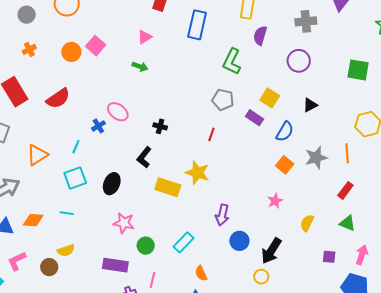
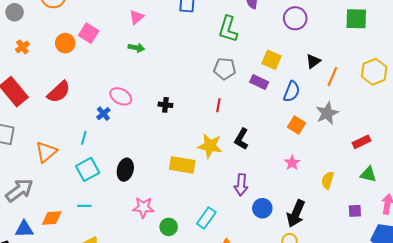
orange line: (347, 153) -> (332, 77), moved, turned 36
black L-shape: (144, 157) -> (241, 139), moved
red rectangle: (345, 190) -> (361, 142), turned 36

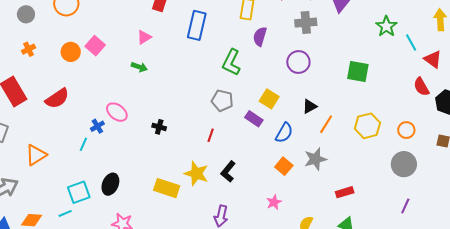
cyan line: (84, 138) -> (83, 144), moved
cyan square: (88, 169) -> (79, 192), moved
cyan line: (84, 206) -> (65, 213), turned -32

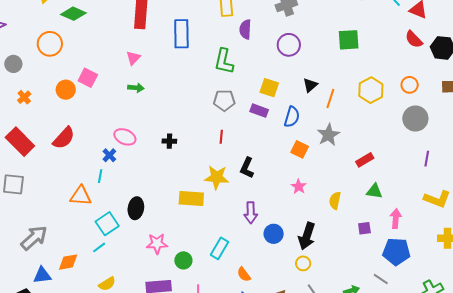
orange triangle: (36, 155) -> (81, 196), moved, turned 50

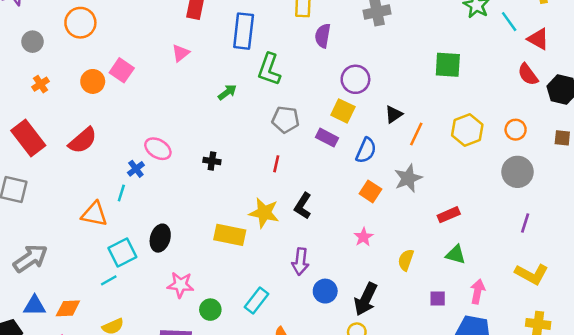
purple circle: (289, 45) -> (355, 79), moved
green L-shape: (224, 61) -> (269, 69), moved
green arrow: (136, 88) -> (227, 92), moved, turned -49
orange diamond: (68, 262) -> (68, 308), moved

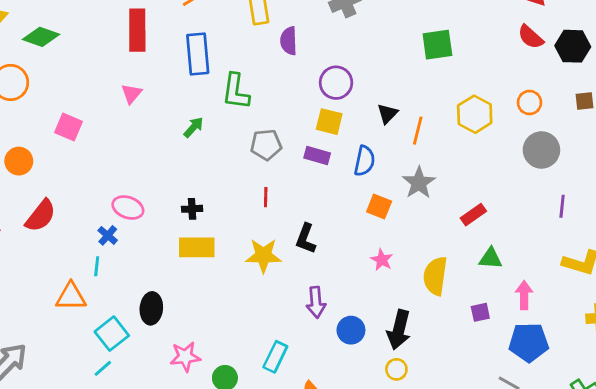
orange circle: (93, 81) -> (19, 161), moved
yellow rectangle: (230, 235) -> (197, 247), moved
yellow semicircle: (406, 260) -> (435, 276), size x1.5

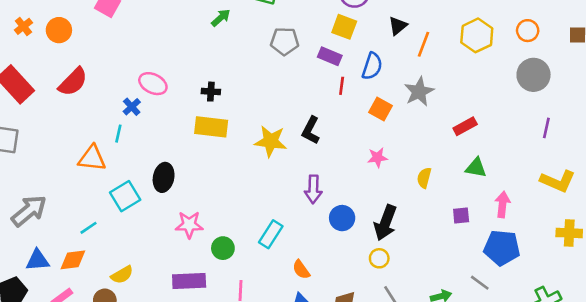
red line: (266, 197) -> (342, 86), moved
pink star: (382, 260) -> (377, 158), turned 30
yellow semicircle: (435, 276) -> (424, 178), size x0.6
cyan line: (103, 368) -> (89, 228), moved

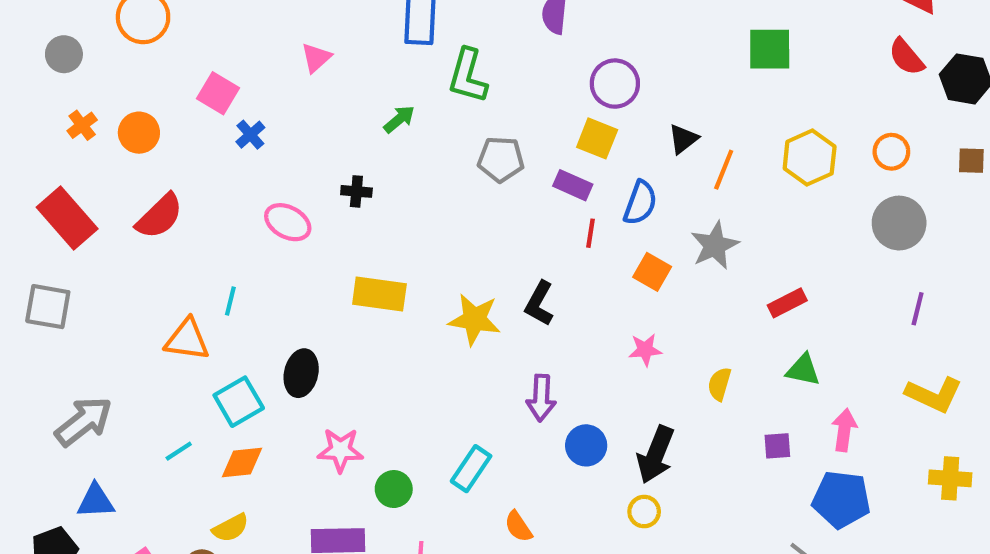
black cross: (211, 92) -> (356, 191), moved
blue cross: (132, 107) -> (250, 135), moved
orange diamond: (73, 260) -> (242, 463), moved

